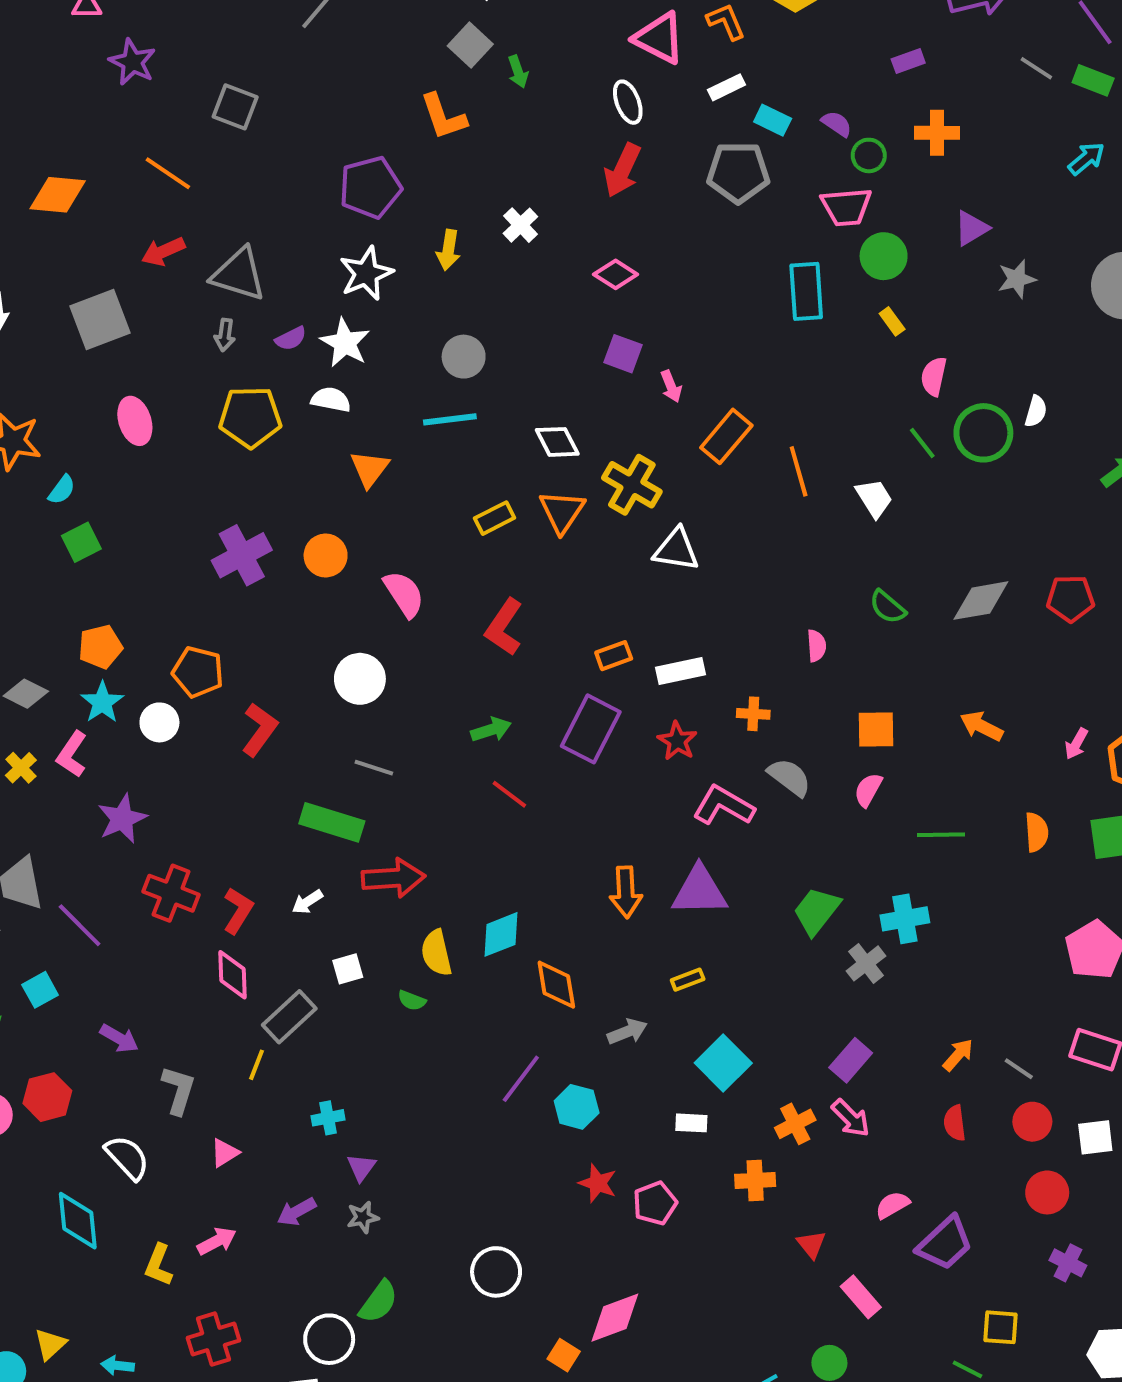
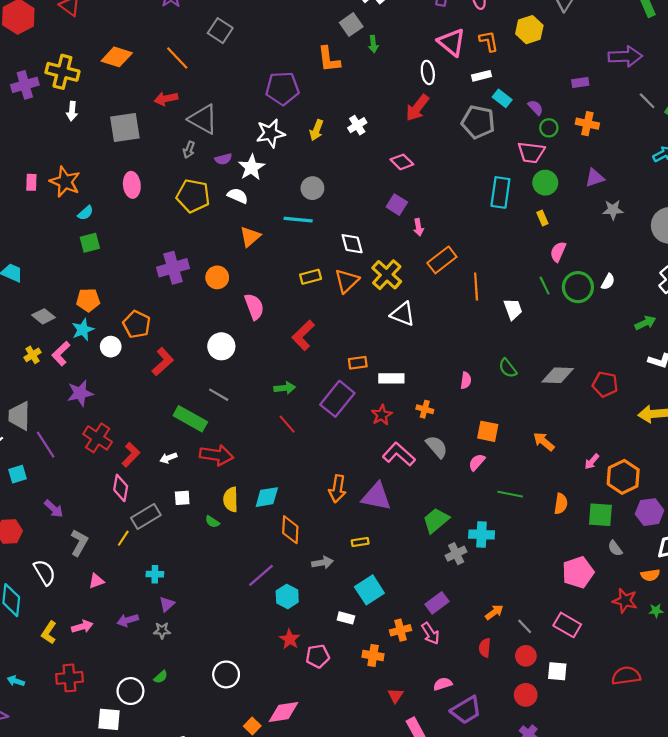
green semicircle: (378, 1302) -> (161, 677), size x0.6

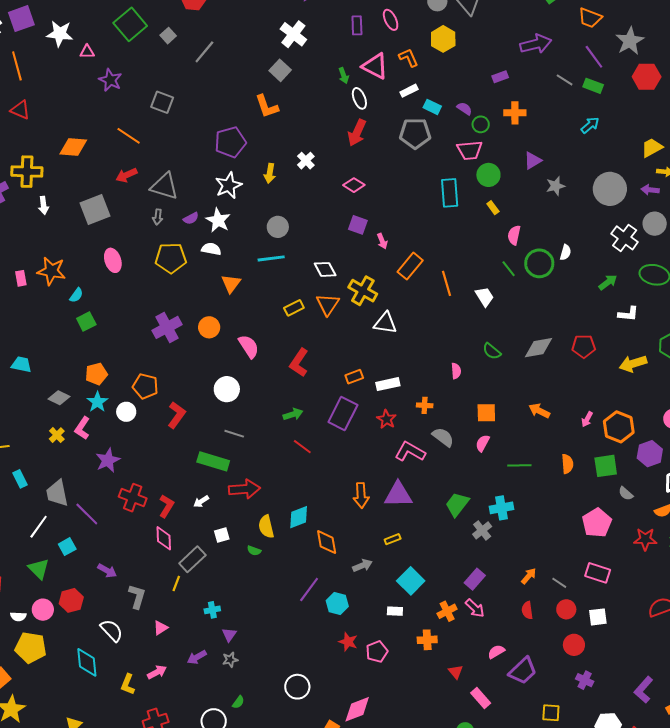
green arrow: (373, 44) -> (344, 76), moved

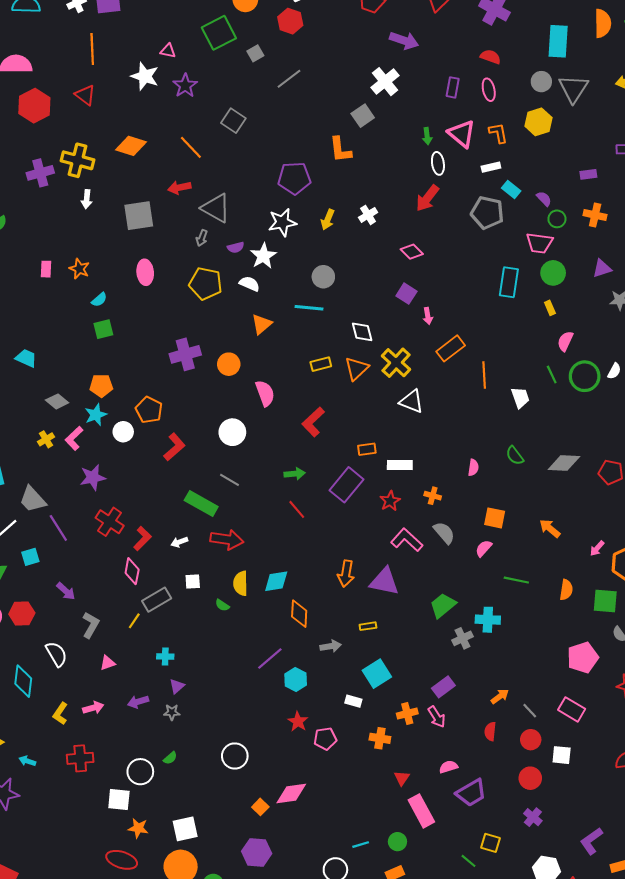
white star: (60, 34) -> (145, 76), moved
orange star: (51, 271) -> (79, 269), size x0.7
gray trapezoid: (57, 493) -> (33, 499), turned -44
pink rectangle: (481, 698) -> (421, 811), size x1.4

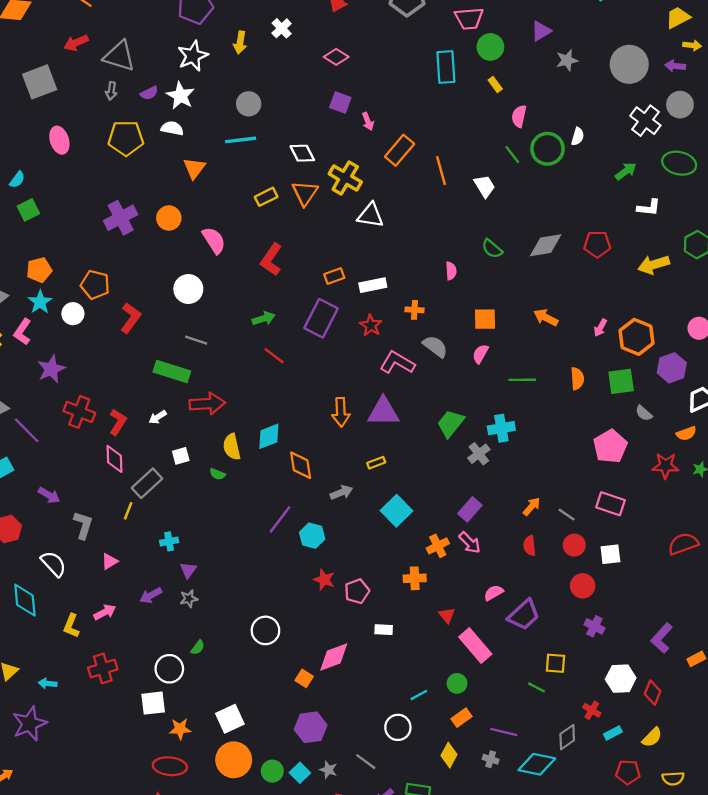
white rectangle: (353, 701) -> (384, 630), moved

